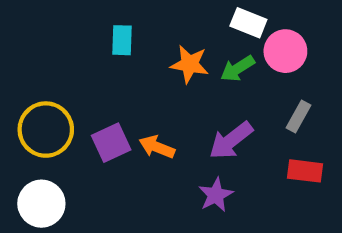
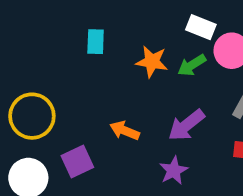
purple square: (111, 143) -> (77, 161), moved

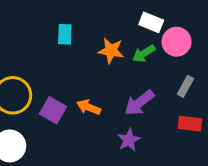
purple square: (77, 161) -> (53, 110), moved, turned -35

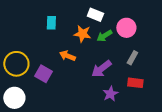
white rectangle: (151, 22) -> (95, 15), moved
orange arrow: (89, 107) -> (67, 56), moved
purple star: (129, 140) -> (110, 94), moved

